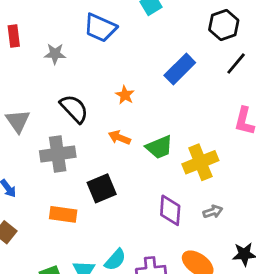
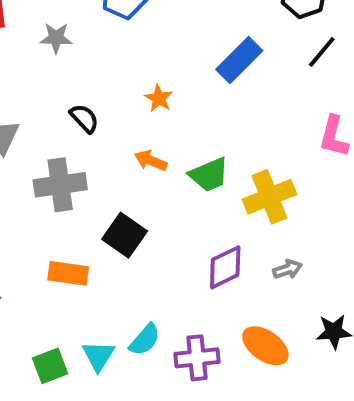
black semicircle: (74, 109) -> (84, 118), size x0.7
black square: (102, 188) -> (125, 235), turned -32
purple diamond: (170, 210) -> (225, 267), turned 60

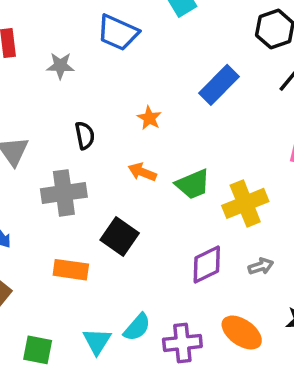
black semicircle: (84, 118) -> (85, 135), turned 32
green square: (50, 366) -> (38, 350), moved, turned 32

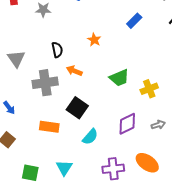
blue rectangle: (219, 85) -> (134, 21), size x0.7
orange arrow: (142, 172) -> (74, 71), moved
yellow cross: (245, 203) -> (149, 89), size x0.7
cyan semicircle: (137, 327) -> (90, 137), moved

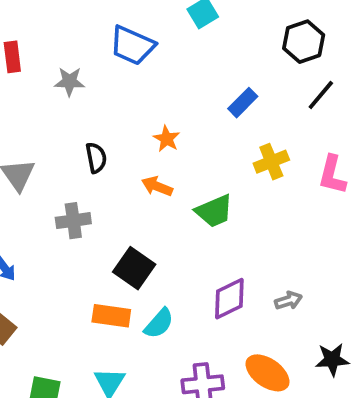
orange arrow: (74, 71) -> (157, 186), moved
gray cross: (45, 83) -> (73, 221), size x0.7
yellow cross: (149, 89) -> (271, 162), moved
orange rectangle: (49, 127) -> (111, 316), moved

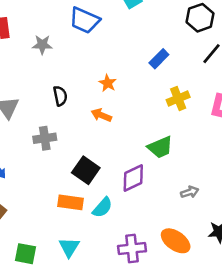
green trapezoid: (214, 211) -> (160, 147), moved
purple diamond: (229, 299) -> (133, 178), moved

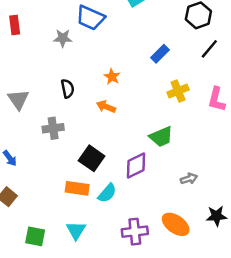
gray star: (42, 45) -> (63, 38), moved

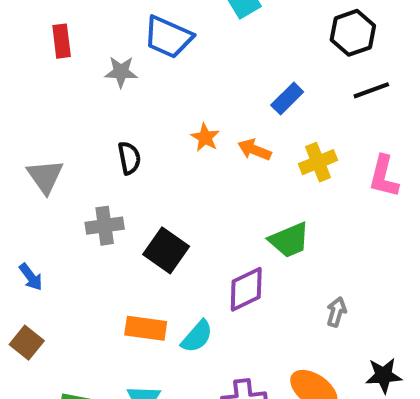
red rectangle: (15, 25) -> (62, 41), moved
black line: (209, 49) -> (371, 90), turned 30
orange arrow: (106, 107) -> (254, 150), moved
black square: (92, 158) -> (166, 250), moved
gray arrow: (189, 179) -> (336, 312), turned -56

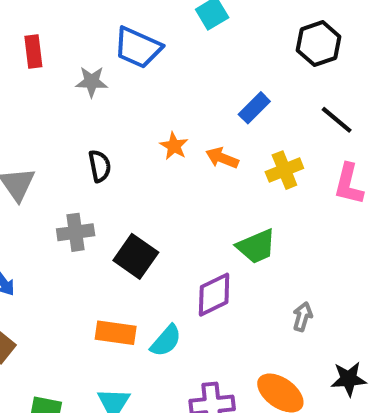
black line: (371, 90) -> (337, 120), moved, turned 60

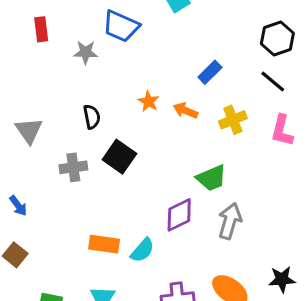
black hexagon: (319, 44) -> (277, 38), moved
black square: (136, 256) -> (119, 157), moved
gray arrow: (302, 317) -> (230, 221), moved, size x1.6

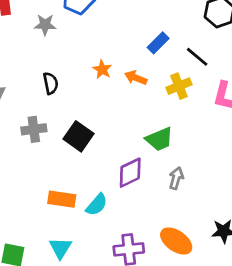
black line: (273, 81) -> (197, 57), moved
black square: (119, 157) -> (79, 136), moved
gray arrow: (230, 221) -> (176, 178), size x0.7

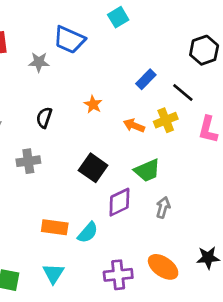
orange arrow: (136, 78) -> (134, 126), moved
black semicircle: (51, 83) -> (44, 118), turned -150
black square: (79, 136) -> (93, 168), moved

